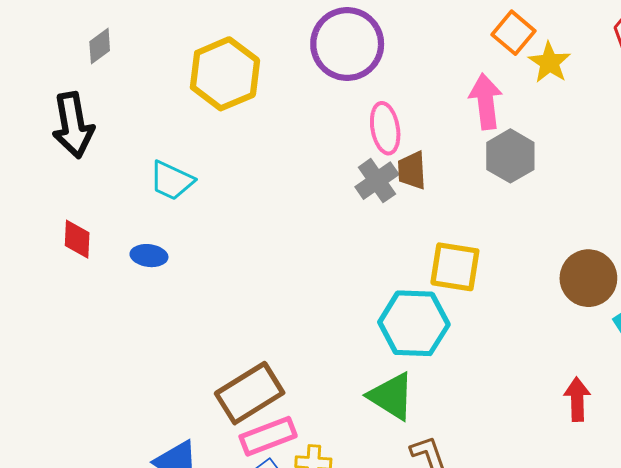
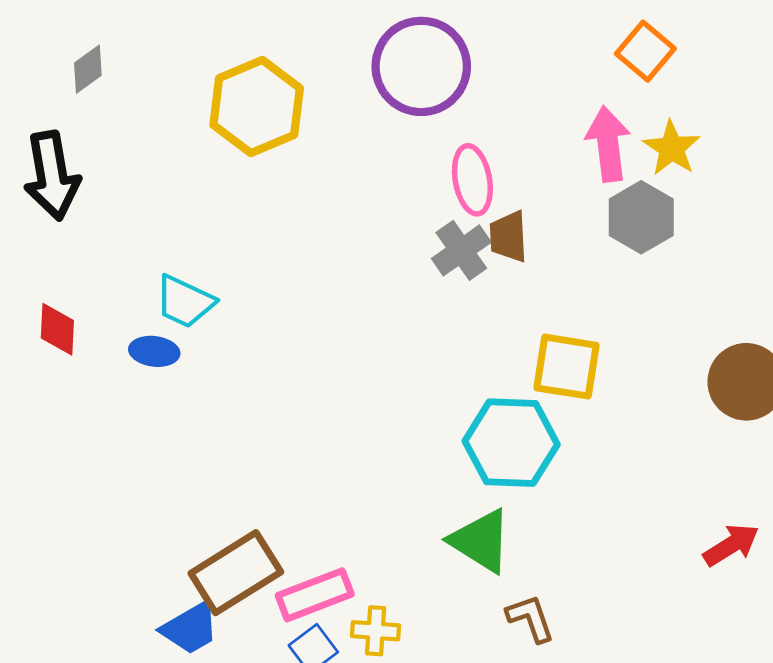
yellow star: (549, 63) -> (672, 148), moved
cyan trapezoid: (172, 181) -> (185, 302), moved
brown rectangle: (250, 393) -> (236, 573), moved
red arrow: (577, 399) -> (731, 545), turned 60

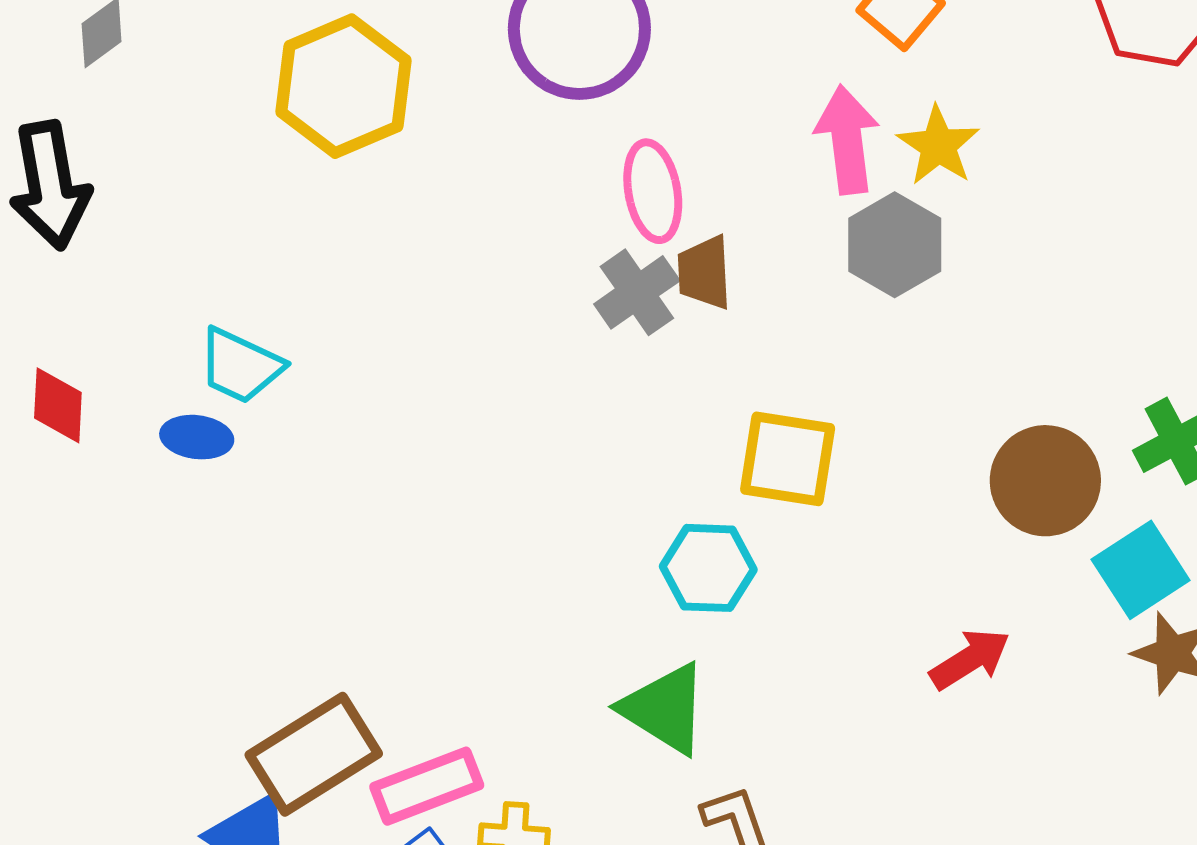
cyan hexagon: (511, 443) -> (708, 568), size x0.7
red arrow: (731, 545) -> (970, 659), moved

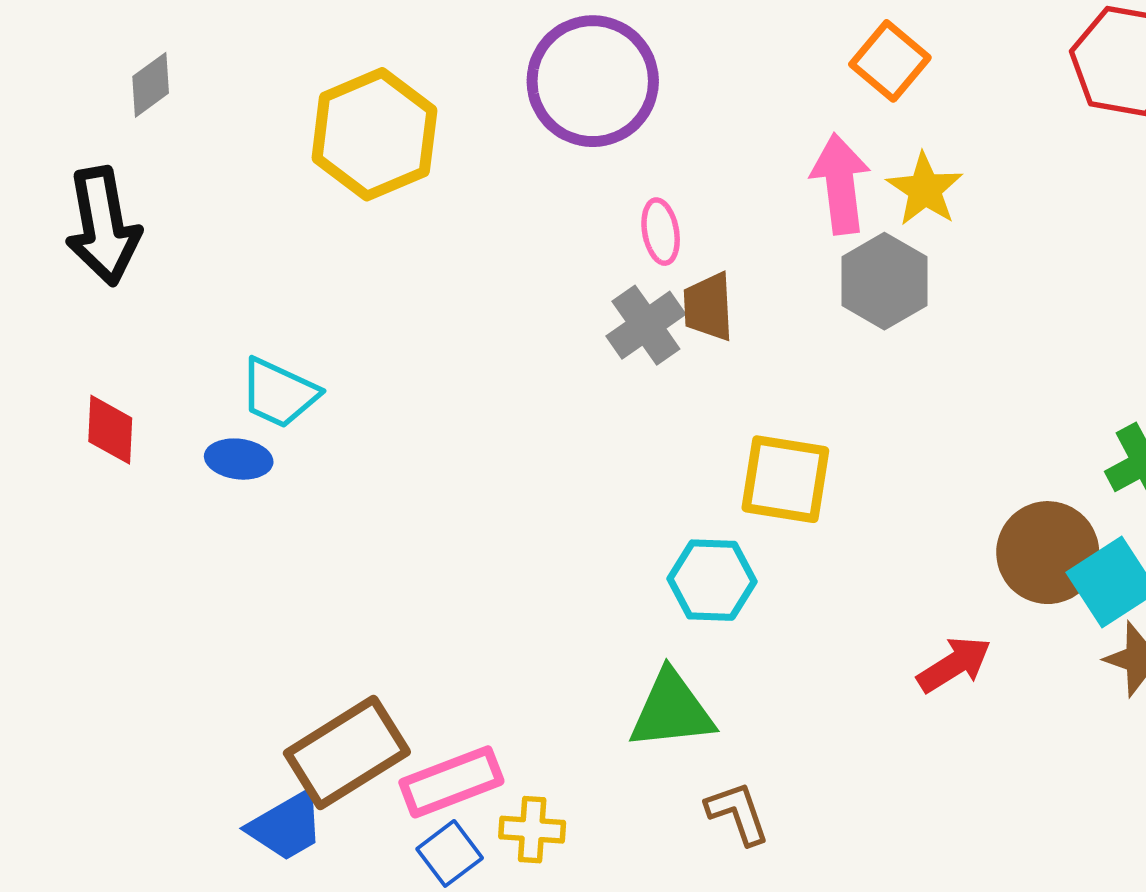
pink ellipse: (653, 191) -> (661, 232), size x0.7
brown circle: (1045, 481) -> (1048, 553), moved
green triangle: (665, 709) -> (672, 710), turned -38

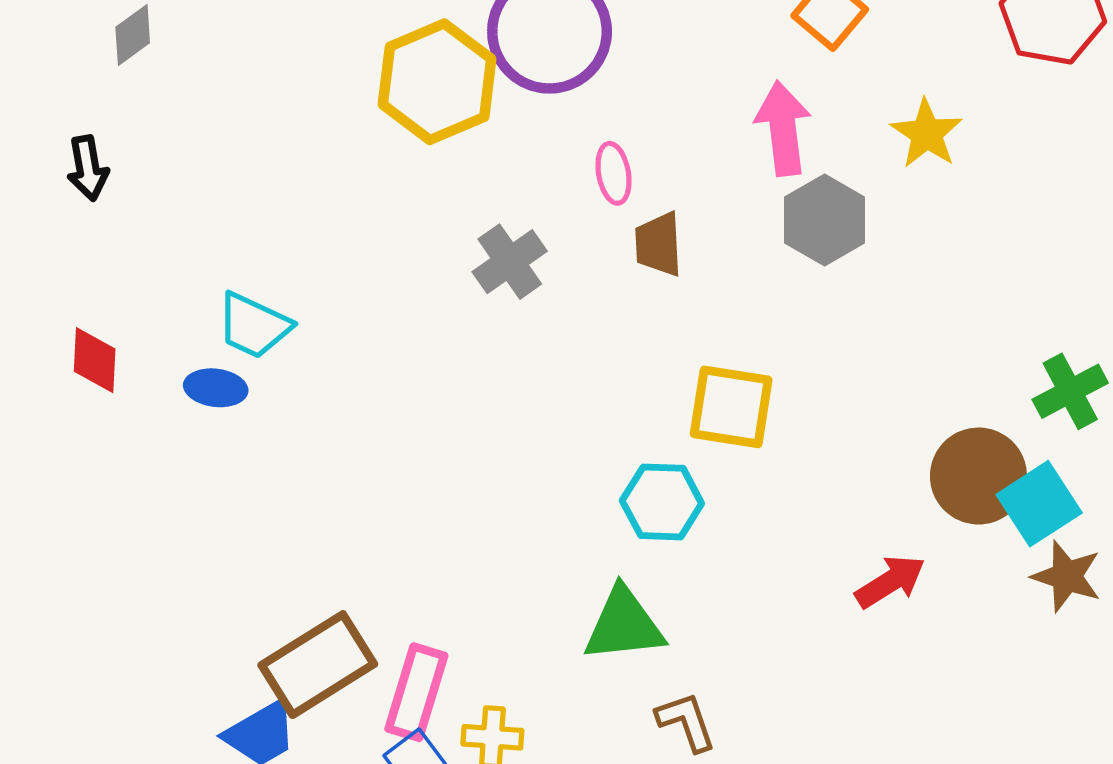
yellow hexagon: (374, 134) -> (437, 82), moved
yellow star: (925, 189) -> (927, 134), moved
black arrow: (103, 226) -> (88, 168), size x0.6
gray cross: (646, 325) -> (510, 262), moved
pink rectangle: (451, 782) -> (416, 692), turned -52

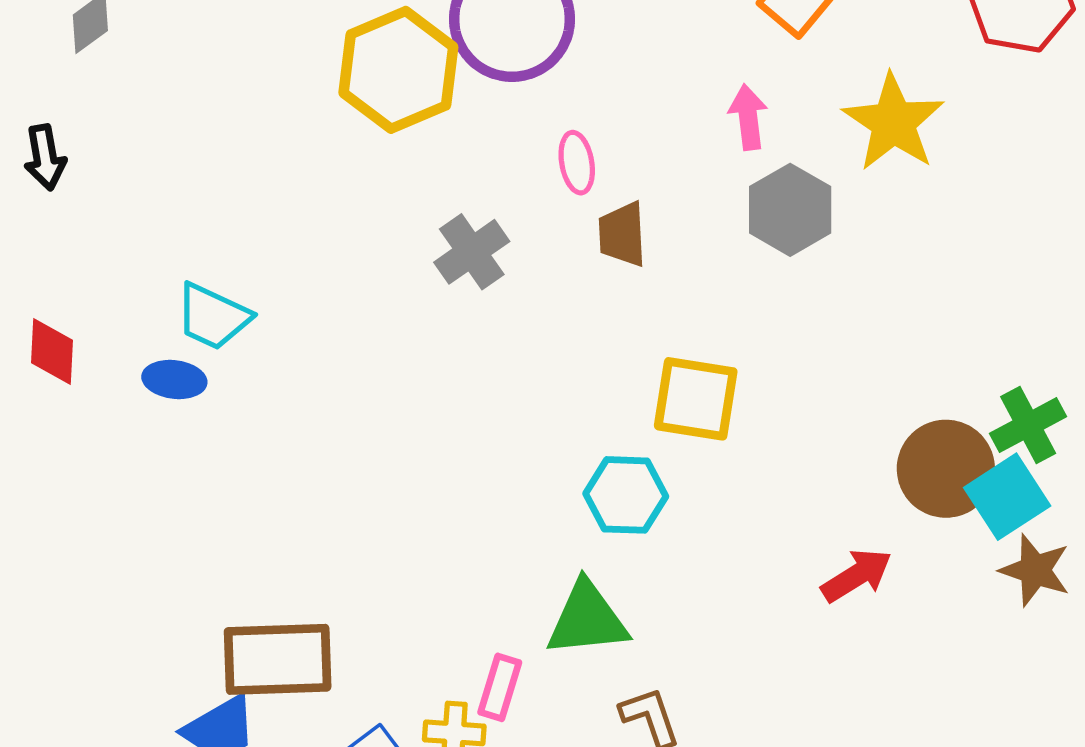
pink arrow: (783, 128) -> (748, 117), size x0.7
yellow star: (927, 134) -> (893, 122), size x1.4
green cross: (1070, 391) -> (1028, 425), moved
brown rectangle: (318, 665) -> (278, 659), turned 30
pink rectangle: (416, 692) -> (500, 687), moved, size x0.7

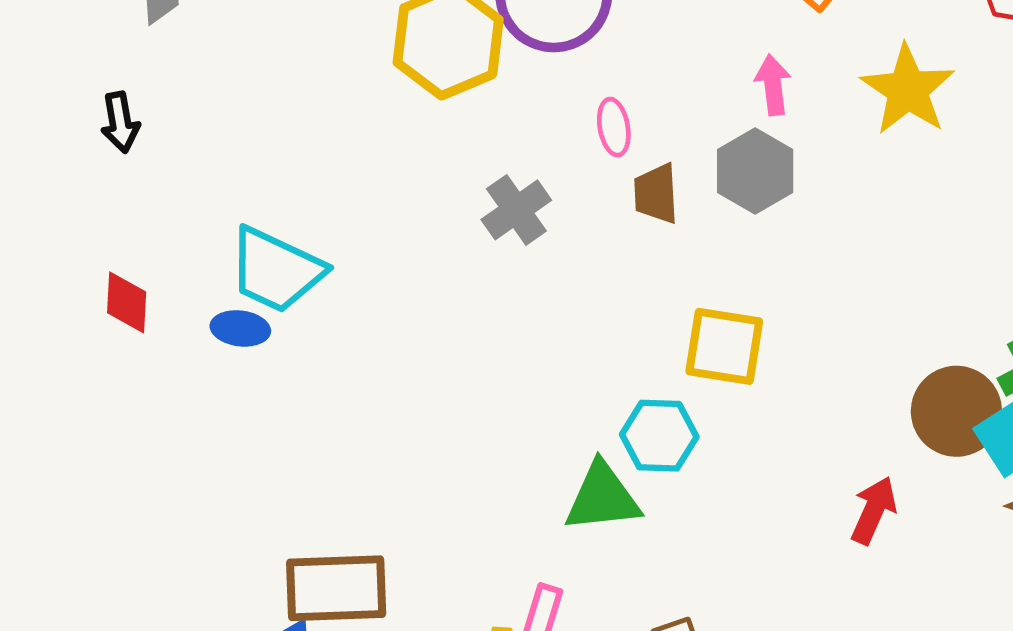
gray hexagon: (790, 210) -> (755, 171), moved
cyan trapezoid: (213, 317) -> (276, 270), size x1.4
red arrow: (857, 575) -> (874, 510), turned -34
green triangle: (587, 619) -> (602, 497), moved

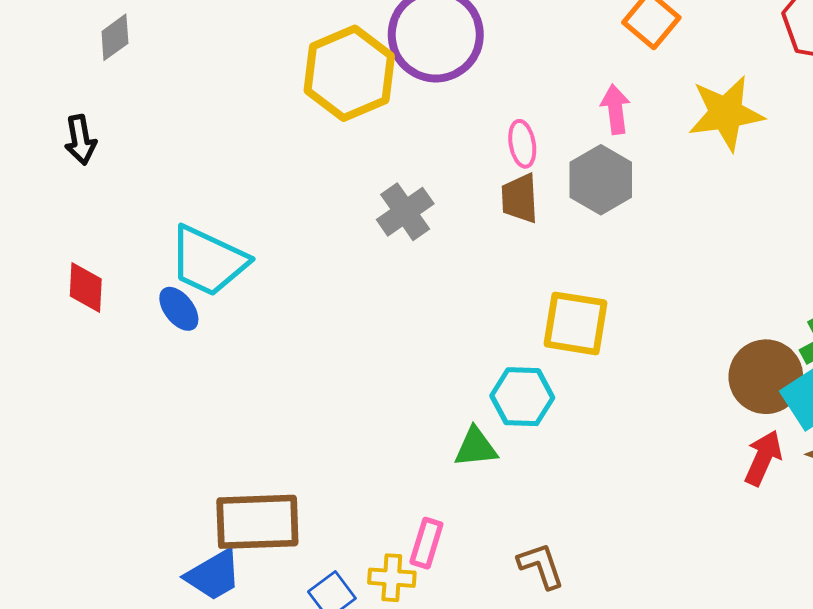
yellow star: (908, 90) -> (726, 113), turned 30
pink ellipse: (614, 127) -> (522, 144), moved
blue ellipse: (240, 328) -> (179, 309), turned 45
green triangle: (602, 497) -> (476, 447), size x0.7
red arrow: (874, 510) -> (763, 458), moved

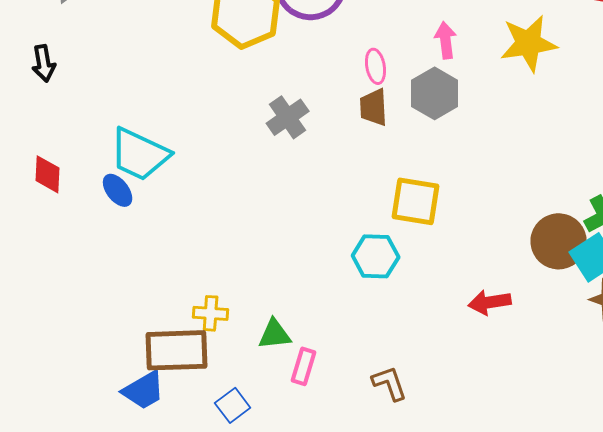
green triangle: (476, 447) -> (275, 334), moved
red arrow: (763, 458) -> (490, 302), moved, turned -123
yellow cross: (392, 578) -> (211, 313), moved

